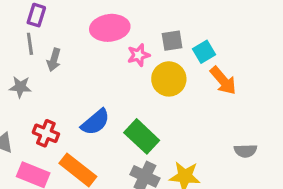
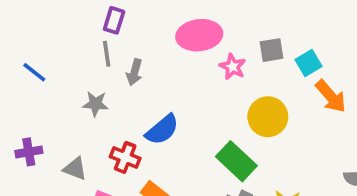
pink star: (139, 55) -> (233, 67), turned -30
yellow circle: (169, 79) -> (268, 117), moved
blue semicircle: (95, 122) -> (162, 130), moved

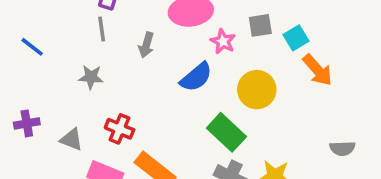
gray arrow: (134, 72) -> (146, 45), moved
blue semicircle: (162, 130) -> (196, 77), moved

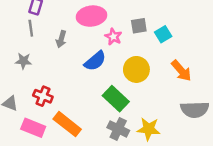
orange arrow: (317, 70) -> (181, 71), moved
gray semicircle: (342, 148) -> (195, 110), size x1.6

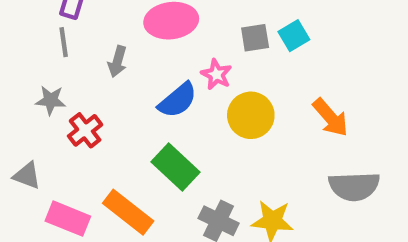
cyan square: (163, 34) -> (294, 36), moved
pink star: (113, 37) -> (216, 74), moved
red cross: (43, 96) -> (85, 130), moved, turned 30
green rectangle: (116, 99) -> (175, 167), moved

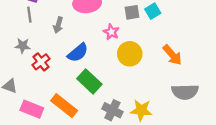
blue semicircle: (178, 100) -> (78, 53), moved

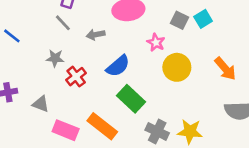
gray square: (132, 12) -> (179, 20), turned 35
gray line: (29, 15) -> (63, 23), turned -35
gray arrow: (58, 25) -> (96, 35), turned 63

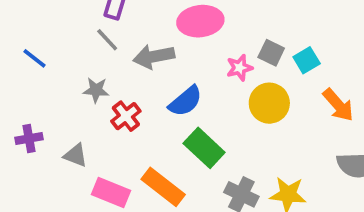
cyan square: (203, 19) -> (307, 60), moved
gray square: (179, 20) -> (271, 53), moved
gray arrow: (96, 35) -> (154, 57), size x1.5
pink star: (156, 42) -> (239, 68), turned 30

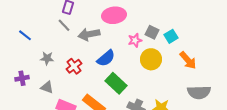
gray star: (96, 90) -> (47, 58), moved

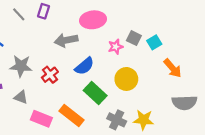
gray line: (64, 25) -> (19, 14), moved
gray star: (47, 58) -> (21, 66), size x1.5
yellow circle: (151, 59) -> (126, 79), moved

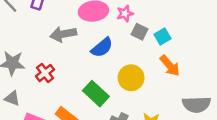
pink star: (116, 47) -> (125, 14), moved
blue semicircle: (84, 66) -> (102, 47), moved
orange arrow: (173, 68) -> (170, 66), moved

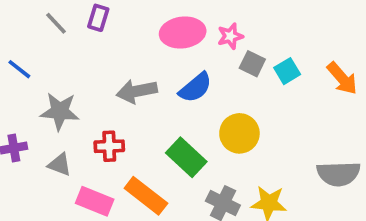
gray arrow: (63, 34) -> (137, 91), moved
orange arrow: (170, 66) -> (342, 78), moved
red cross: (45, 73) -> (109, 146), moved, turned 36

